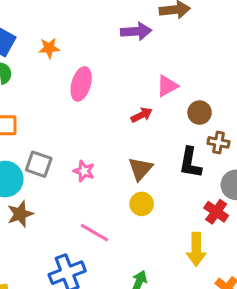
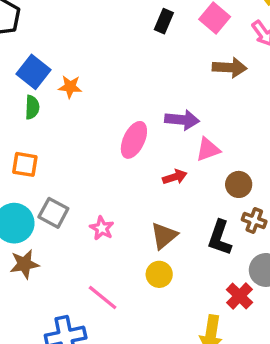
purple arrow: (136, 31) -> (182, 120), moved
orange star: (49, 48) -> (70, 87), moved
pink ellipse: (81, 84) -> (134, 140), moved

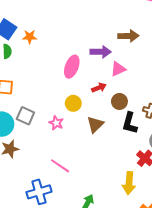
brown arrow: (230, 68) -> (128, 36), moved
brown circle: (239, 184) -> (119, 101), moved
yellow circle: (159, 274) -> (73, 103), moved

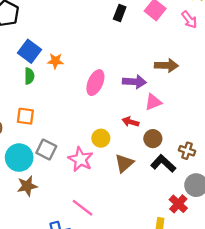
pink ellipse: (72, 67) -> (95, 83), moved
red arrow: (99, 88) -> (131, 122), turned -144
pink star: (56, 123) -> (81, 159), size x1.5
black L-shape: (130, 123) -> (163, 164), turned 115

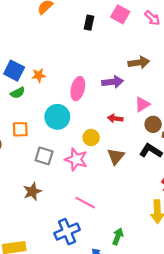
green semicircle: (29, 76) -> (18, 93), turned 72
pink triangle: (153, 102) -> (142, 104), moved
brown circle: (153, 139) -> (153, 124), moved
cyan circle: (19, 158) -> (57, 117), moved

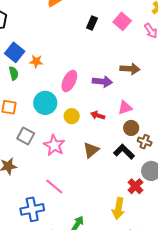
green semicircle: (18, 93) -> (14, 73), turned -88
yellow circle: (91, 138) -> (72, 116), moved

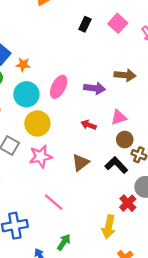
cyan circle: (45, 103) -> (26, 94), moved
yellow circle: (72, 116) -> (37, 123), moved, size x1.5
pink star: (54, 145) -> (41, 156), turned 30
pink line: (54, 186) -> (54, 202), moved

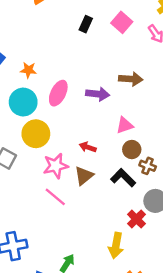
orange star: (23, 65) -> (28, 70), moved
red arrow: (89, 125) -> (88, 147), moved
pink star: (41, 156) -> (56, 166), moved
pink line: (54, 202) -> (55, 197), moved

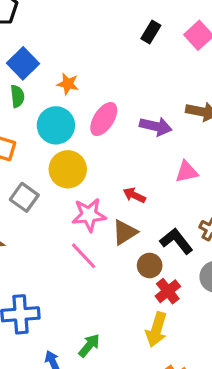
brown circle: (132, 150) -> (150, 265), moved
red cross: (136, 219) -> (168, 291), moved

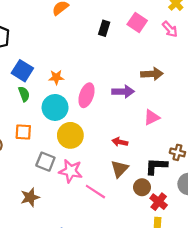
pink star: (89, 215) -> (71, 171), moved, turned 30
black L-shape: (176, 241) -> (156, 166), turned -35

